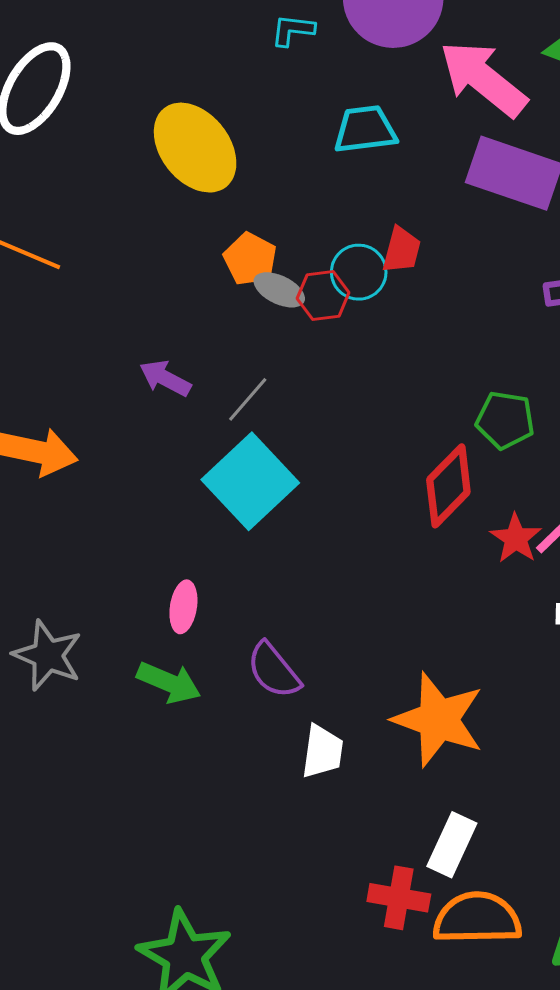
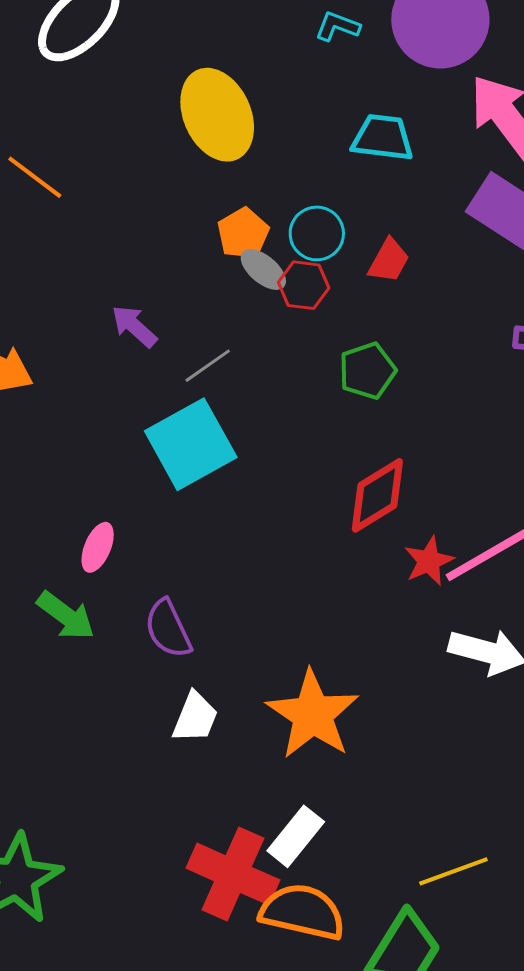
cyan circle: (359, 272) -> (317, 233), moved
green pentagon: (505, 420) -> (367, 371), moved, turned 30
red cross: (399, 898) -> (233, 874), size x1.5

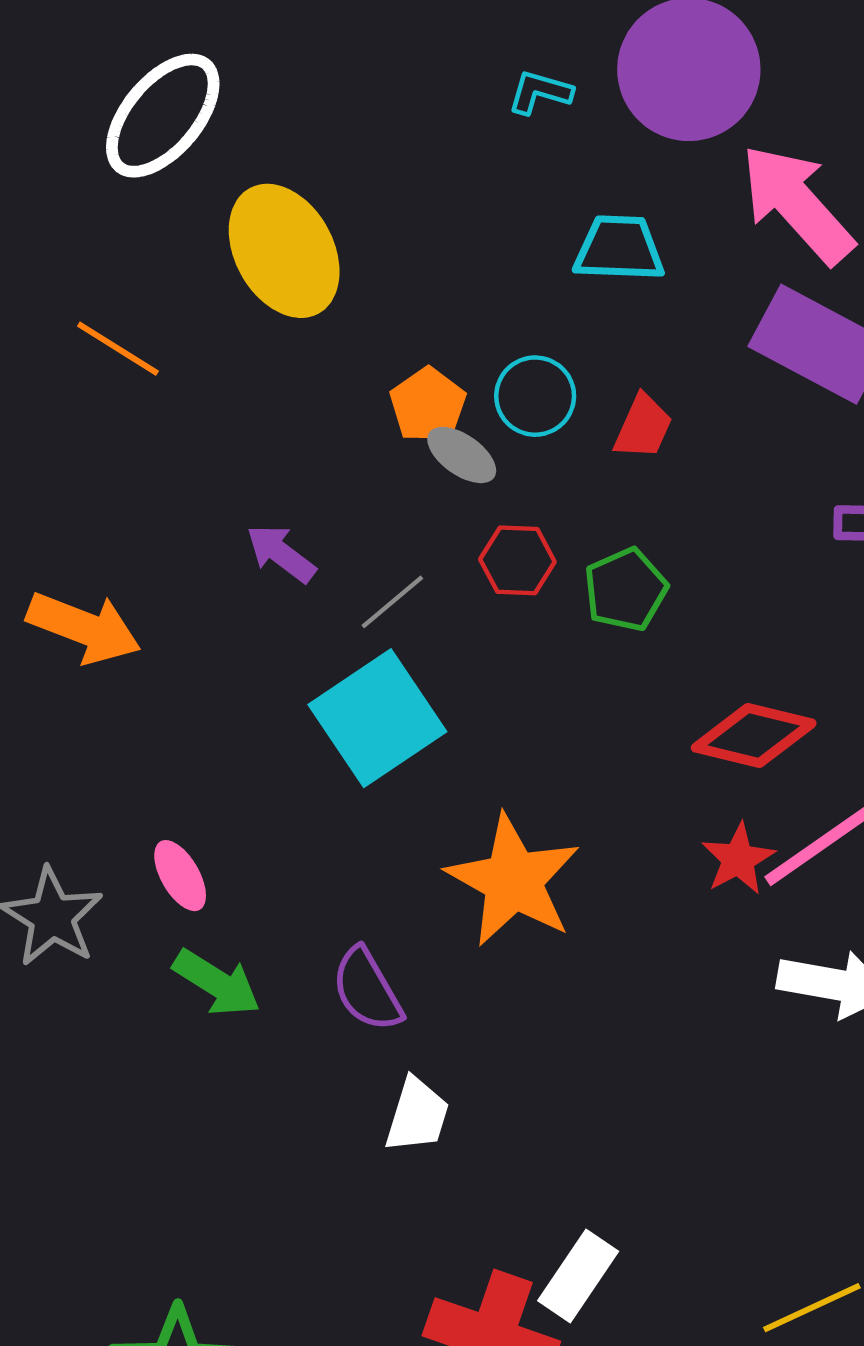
yellow ellipse: (217, 115) -> (284, 251), moved
red hexagon: (304, 285) -> (517, 560), moved
red diamond: (377, 495) -> (754, 736), moved, turned 50
pink ellipse: (98, 547) -> (180, 876), moved, turned -48
orange star: (313, 714) -> (513, 880), moved

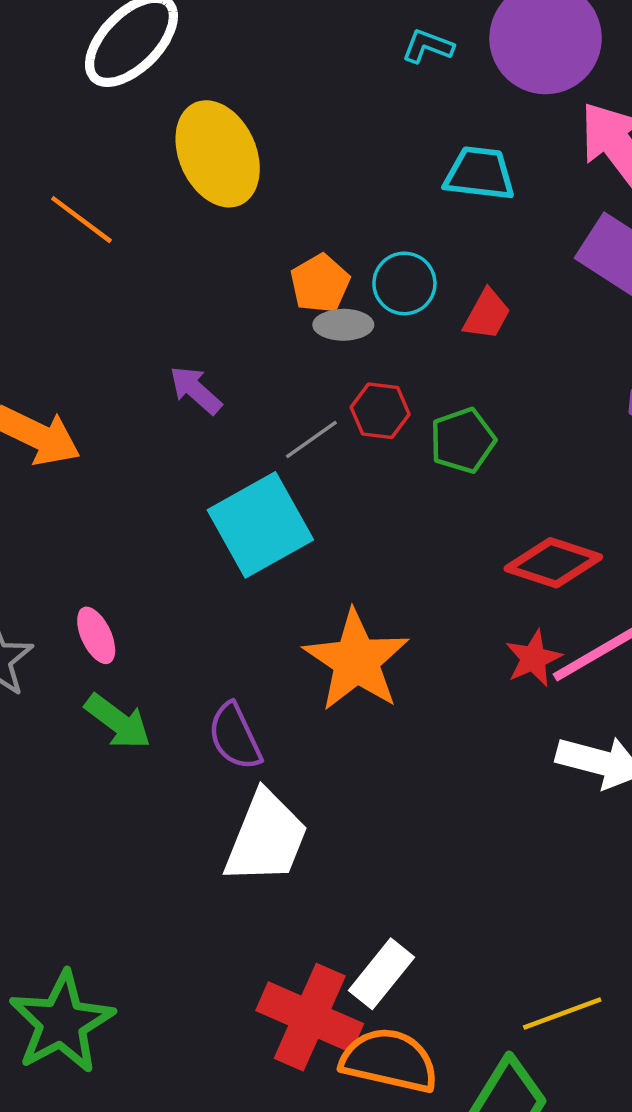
gray ellipse: (462, 455) -> (343, 325), turned -40
gray line: (392, 602) -> (311, 439), moved
white trapezoid: (417, 1115) -> (266, 838), size x1.6

